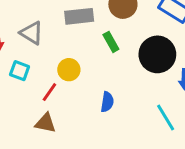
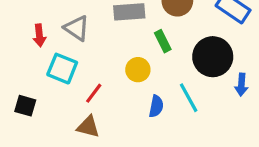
yellow circle: (69, 70) -> (138, 70), moved
cyan square: (20, 71) -> (62, 69), size x1.4
cyan line: (166, 117) -> (189, 98), moved

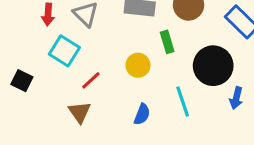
blue semicircle: (156, 106) -> (142, 114), moved
brown triangle: (88, 127) -> (80, 112), turned 30

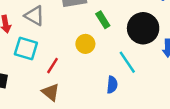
blue semicircle: (142, 114) -> (112, 85), moved

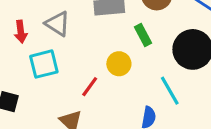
cyan square: (26, 48) -> (44, 64), turned -35
red line: (53, 66) -> (90, 87), moved

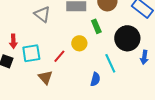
red arrow: (21, 32) -> (13, 41), moved
cyan square: (44, 64) -> (31, 53), moved

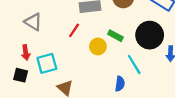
gray triangle: (42, 14) -> (33, 22), moved
green rectangle: (96, 26) -> (115, 36), moved, turned -32
red line: (59, 56) -> (74, 30), moved

